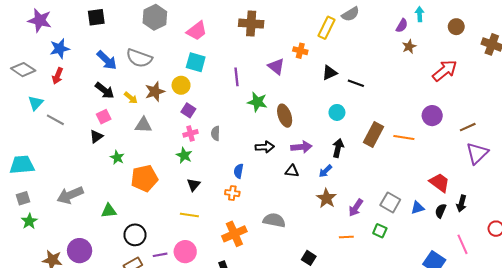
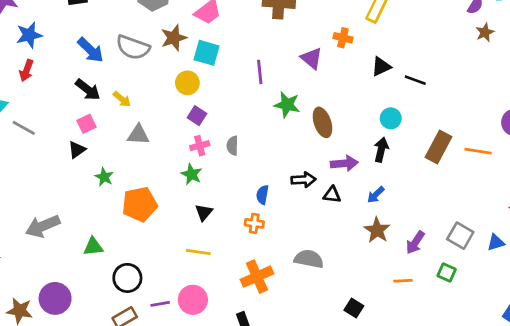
brown star: (155, 92) -> (174, 38), moved
black arrow: (265, 147) -> (303, 180), moved
black arrow: (338, 148) -> (381, 150), moved

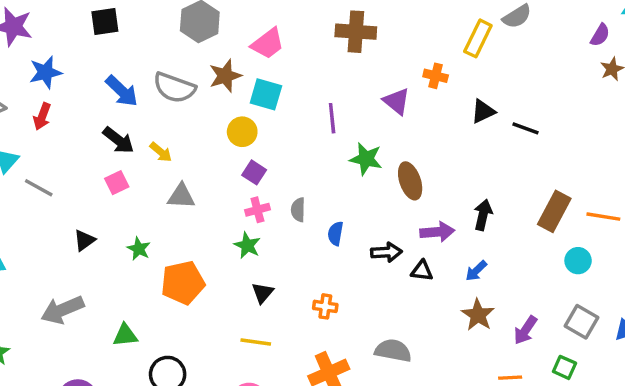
cyan circle: (391, 118) -> (578, 261), moved
black triangle: (77, 150) -> (84, 240), moved
blue semicircle: (262, 195) -> (335, 234), moved

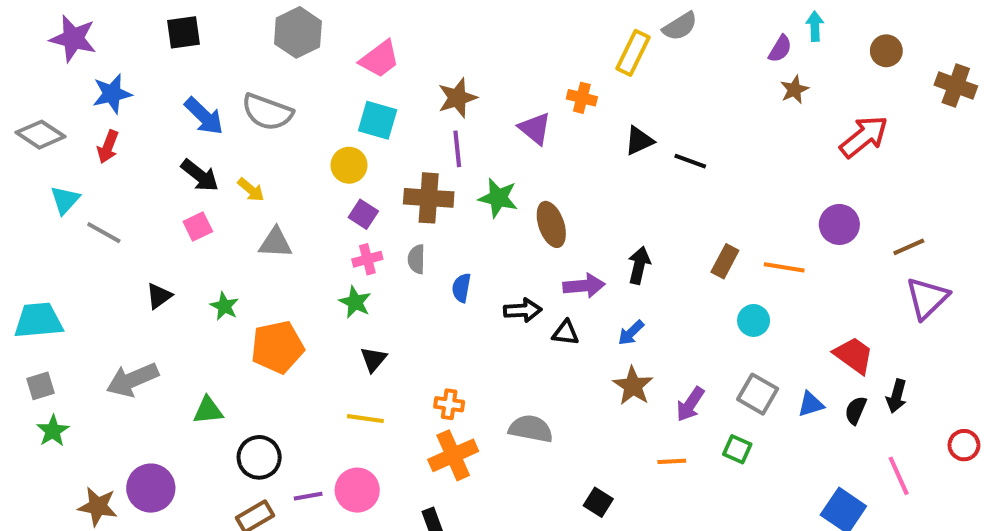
brown cross: (356, 32) -> (429, 198), moved
brown star: (225, 76) -> (457, 98), moved
brown rectangle: (554, 211) -> (725, 261), size x0.7
orange cross: (325, 306) -> (449, 404), moved

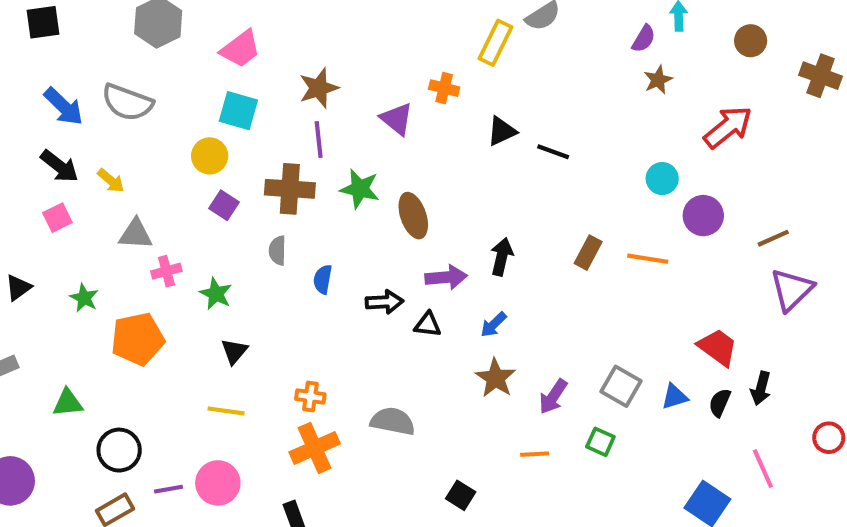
pink cross: (367, 259) -> (166, 271), moved
cyan circle: (754, 320) -> (662, 179), moved

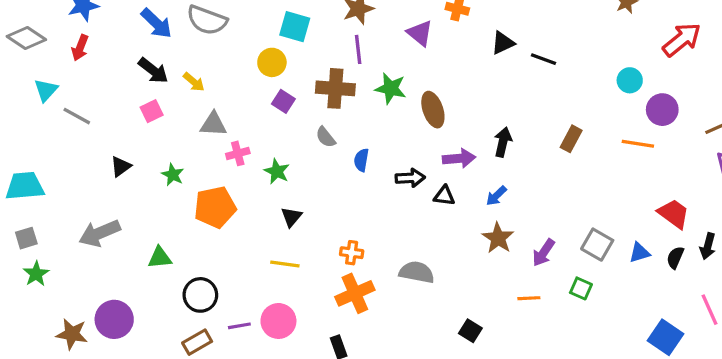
gray semicircle: (278, 251) -> (326, 137), turned -40
orange line: (648, 259) -> (638, 144), moved

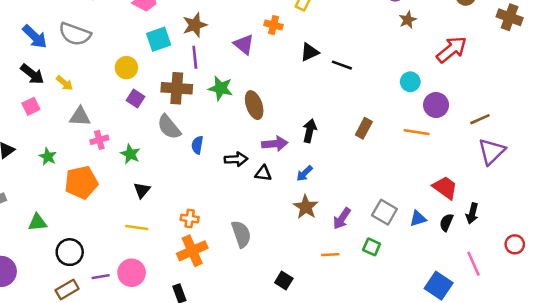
cyan square: (295, 27) -> (159, 39), moved, turned -35
gray semicircle: (326, 137) -> (169, 127), size x1.5
gray semicircle: (417, 272) -> (241, 234), turned 60

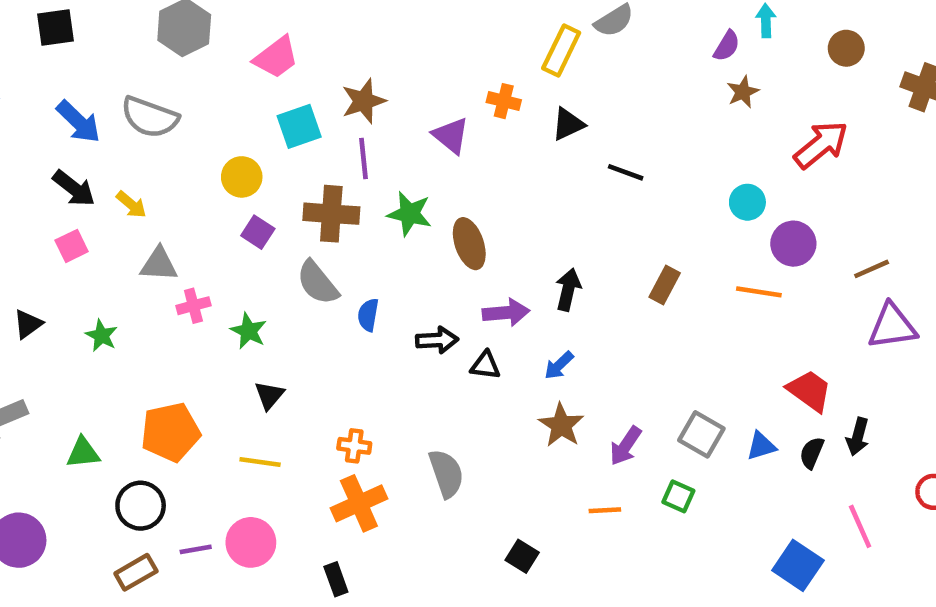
black triangle: (310, 52) -> (568, 124), moved
purple triangle: (492, 151) -> (892, 326), turned 36
orange pentagon: (81, 182) -> (170, 432), moved

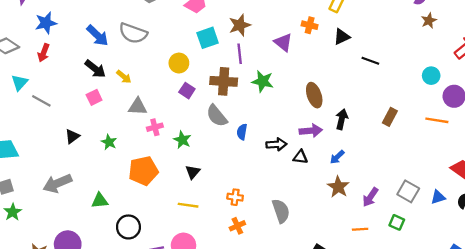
brown ellipse: (469, 244) -> (314, 95), moved
orange pentagon: (170, 432) -> (143, 171), moved
orange cross: (359, 503) -> (237, 226), size x0.6

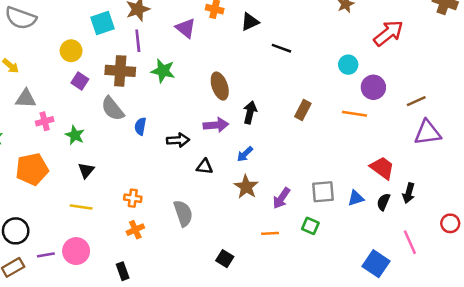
black triangle: (300, 157) -> (205, 167), moved
gray square: (408, 191) -> (323, 192), turned -35

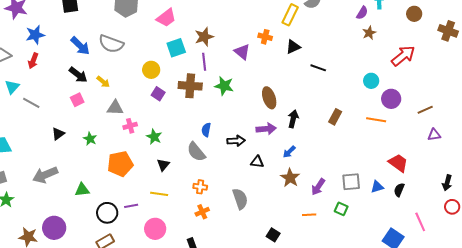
gray semicircle: (113, 109) -> (196, 152), moved
purple triangle: (428, 133) -> (434, 135), size x0.6
black arrow: (409, 193) -> (447, 183), moved
purple line: (46, 255) -> (131, 206), moved

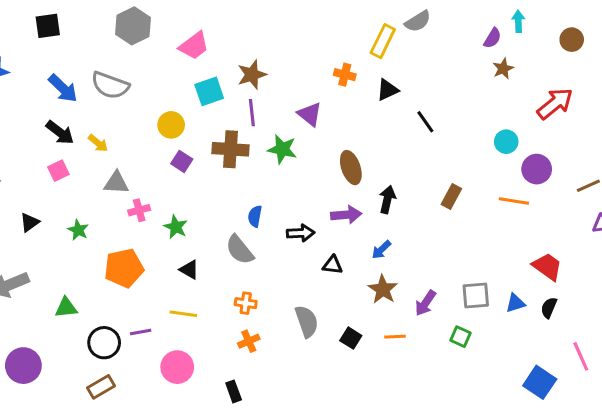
purple triangle: (242, 52) -> (310, 114), moved
black line: (318, 68) -> (425, 122), turned 35
black triangle: (163, 165) -> (189, 270), turned -40
orange line: (309, 215) -> (395, 337), moved
black square: (273, 235) -> (351, 338), moved

